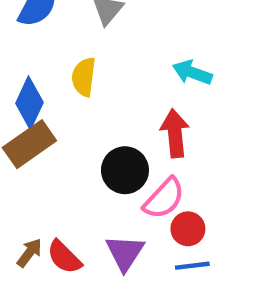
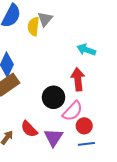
yellow semicircle: (84, 77) -> (33, 26), moved
red semicircle: (64, 257) -> (29, 129), moved

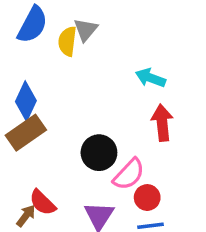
red arrow: (78, 79) -> (162, 123), moved
red semicircle: (29, 129) -> (42, 202), moved

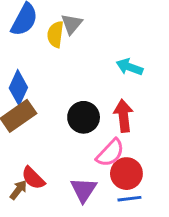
red arrow: (162, 123) -> (124, 116), moved
black circle: (99, 153) -> (84, 117), moved
red circle: (147, 198) -> (126, 174), size x1.4

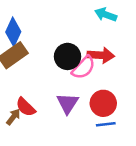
red arrow: (124, 116) -> (101, 55), turned 100
pink semicircle: (110, 153) -> (84, 68), moved
purple triangle: (84, 190) -> (68, 103), moved

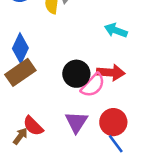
blue line: (106, 124) -> (116, 144), turned 60

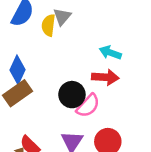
red arrow: (111, 72) -> (105, 77), moved

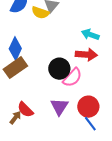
yellow semicircle: (48, 25) -> (40, 13), turned -78

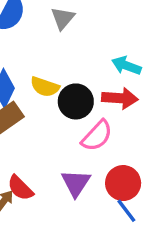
yellow semicircle: (40, 13) -> (45, 87), moved
black circle: (59, 69) -> (76, 101), moved

